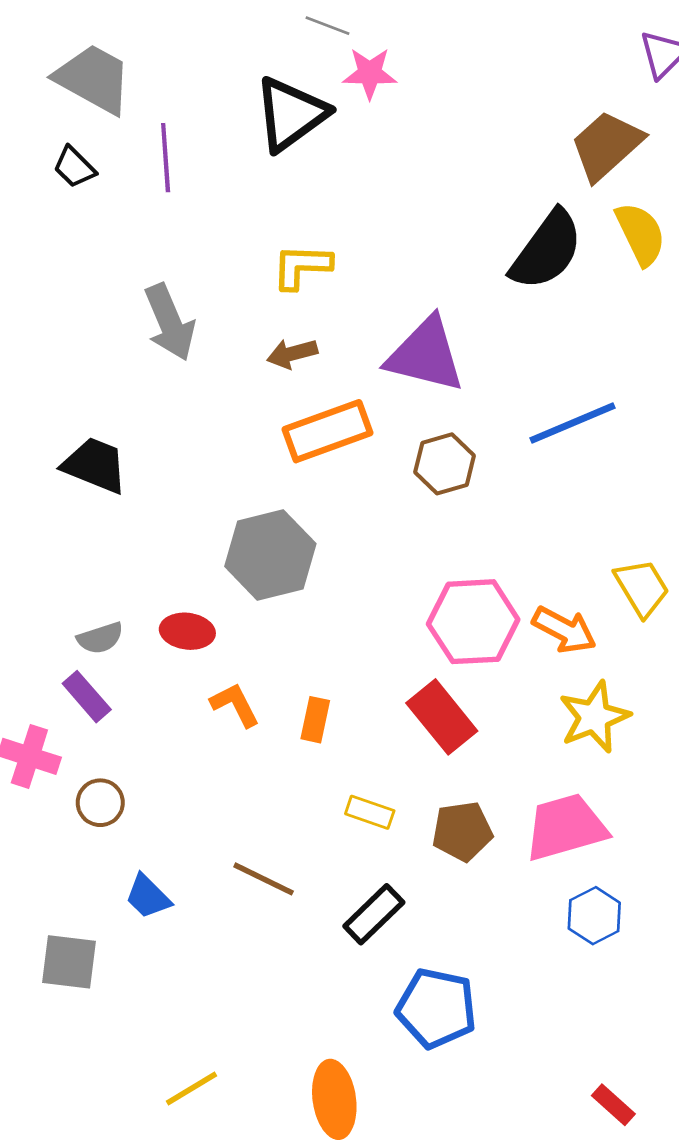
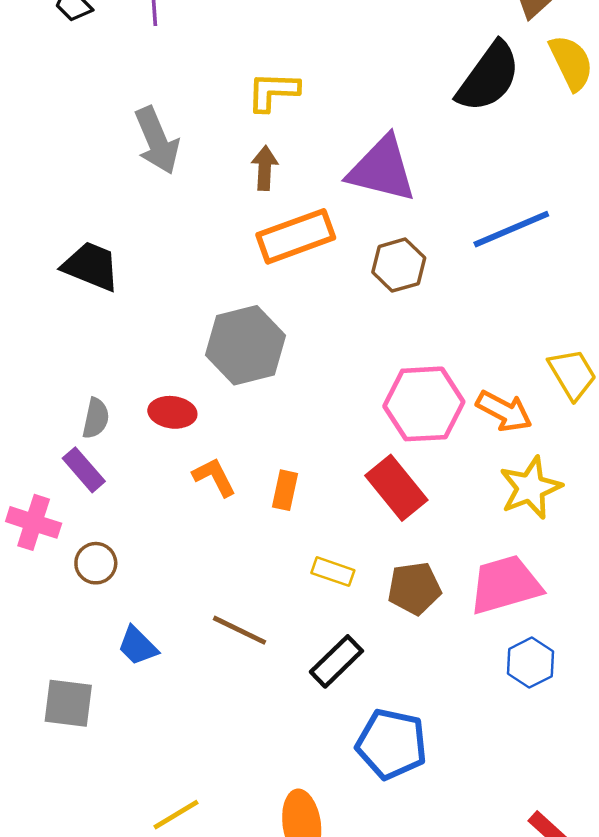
brown arrow: (292, 354) -> (265, 168), turned 108
gray semicircle: (100, 638) -> (96, 418), turned -60

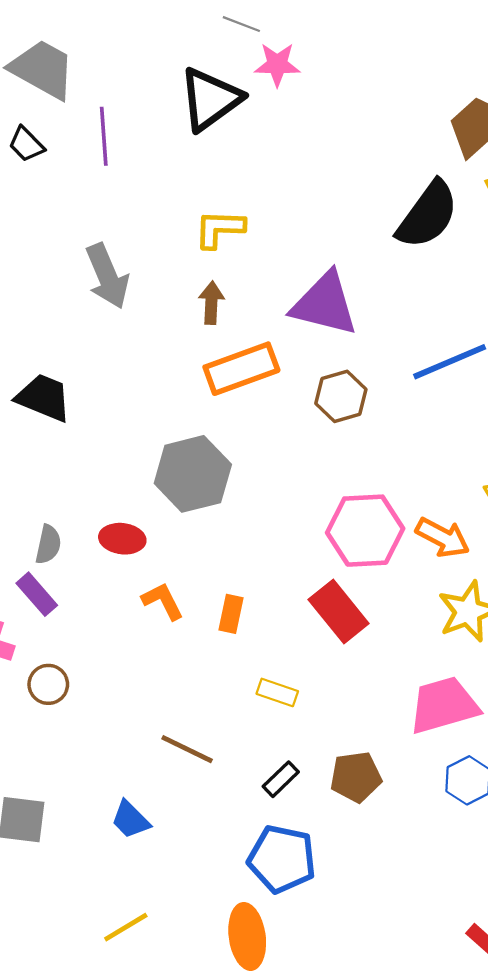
brown pentagon: (414, 588) -> (356, 777), moved
blue trapezoid: (138, 646) -> (130, 820), moved
black rectangle: (336, 661) -> (281, 779), size x0.7
blue pentagon: (392, 744) -> (282, 859), moved

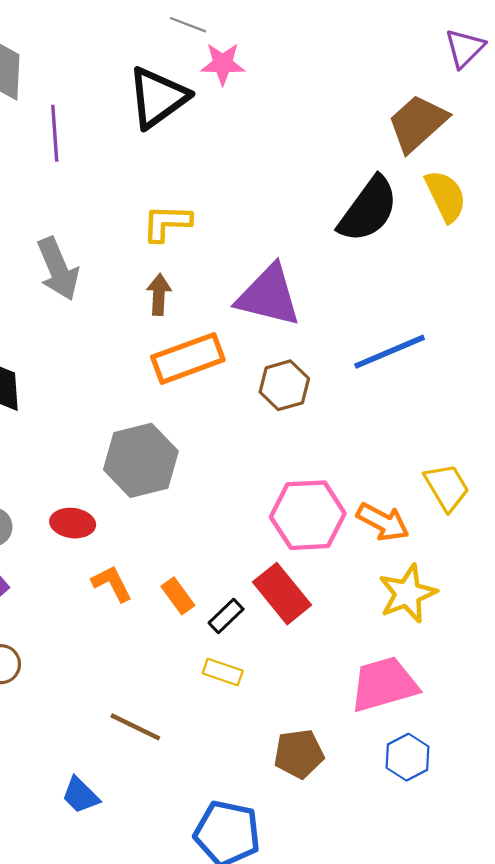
orange rectangle: (231, 614) -> (178, 596), turned -48
black rectangle: (281, 779) -> (226, 616), moved

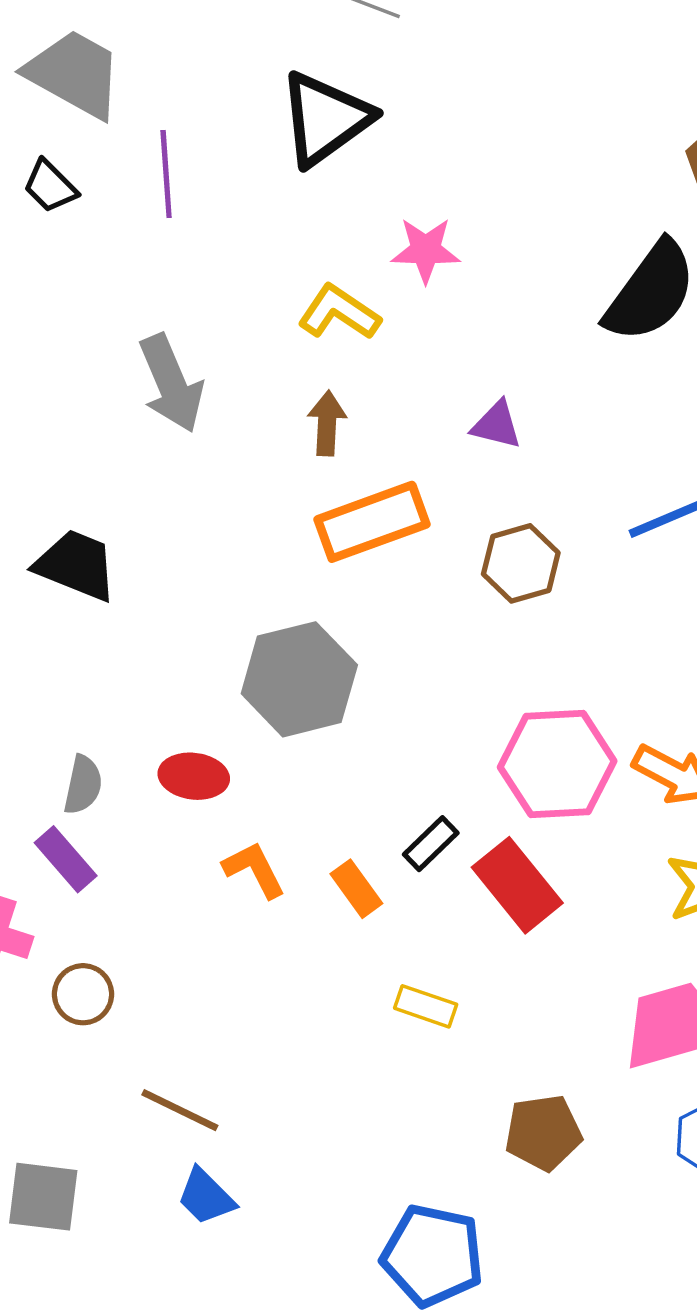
pink star: (223, 64) -> (426, 250), moved
yellow L-shape: (167, 223) -> (339, 312), turned 32
purple triangle: (269, 296) -> (497, 425), size x0.5
black rectangle: (226, 616) -> (431, 844), moved
brown line: (135, 727) -> (180, 1110), moved

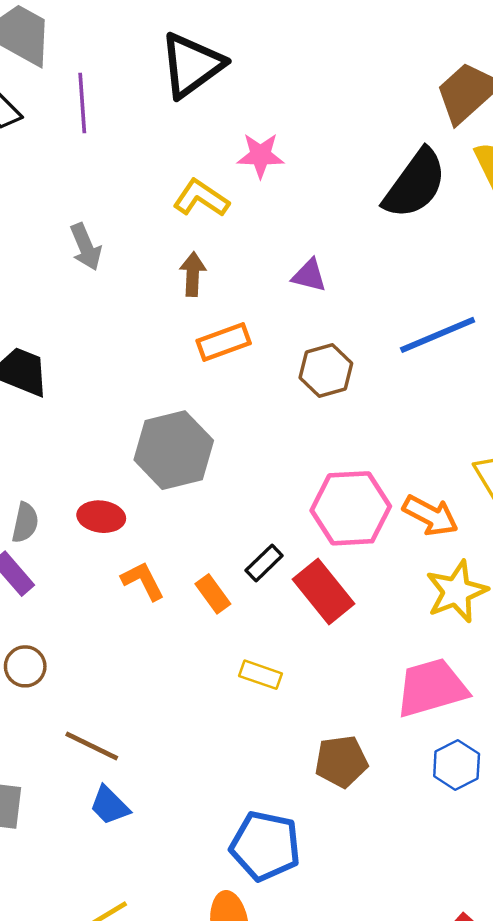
gray arrow: (171, 383) -> (86, 247), size x0.7
orange rectangle: (372, 522) -> (224, 342), size x0.7

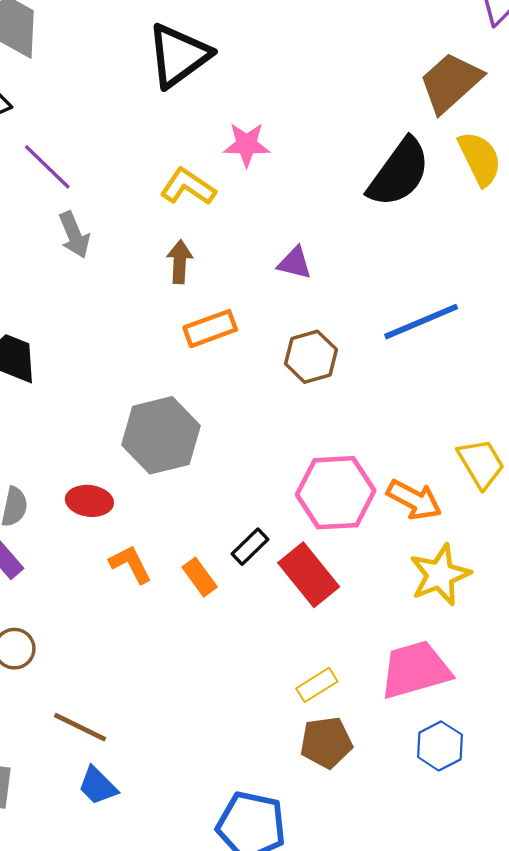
purple line: (82, 103) -> (47, 167), moved, turned -42
yellow rectangle: (260, 675) -> (317, 685), moved, turned -51

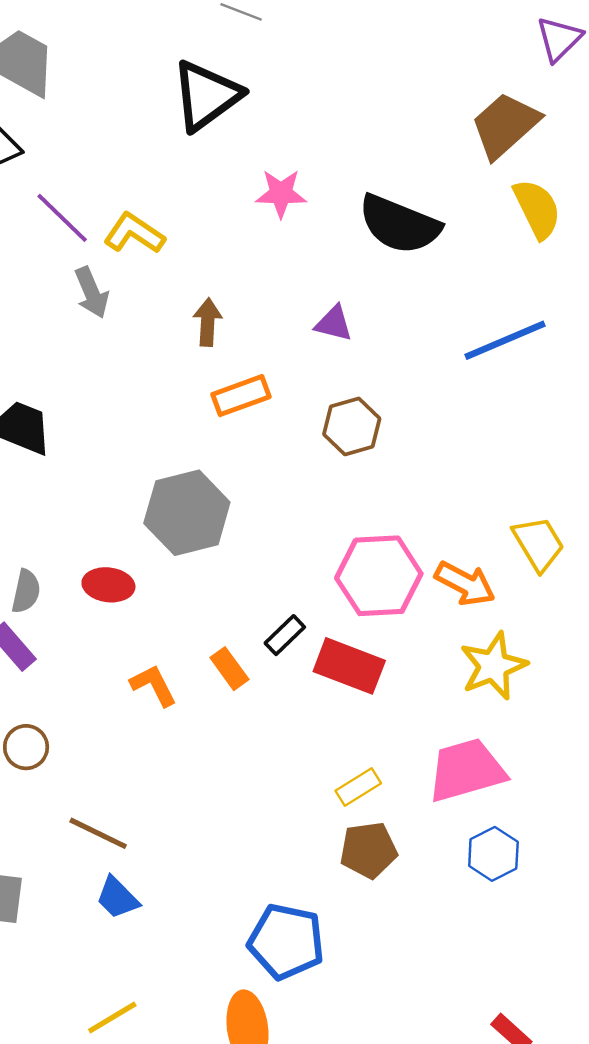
black semicircle: (399, 173) -> (399, 224), moved, turned 76
yellow L-shape: (188, 187) -> (134, 233), moved
blue line: (421, 322) -> (505, 340), moved
orange L-shape: (130, 564) -> (153, 685), moved
red rectangle: (309, 575) -> (349, 666), turned -30

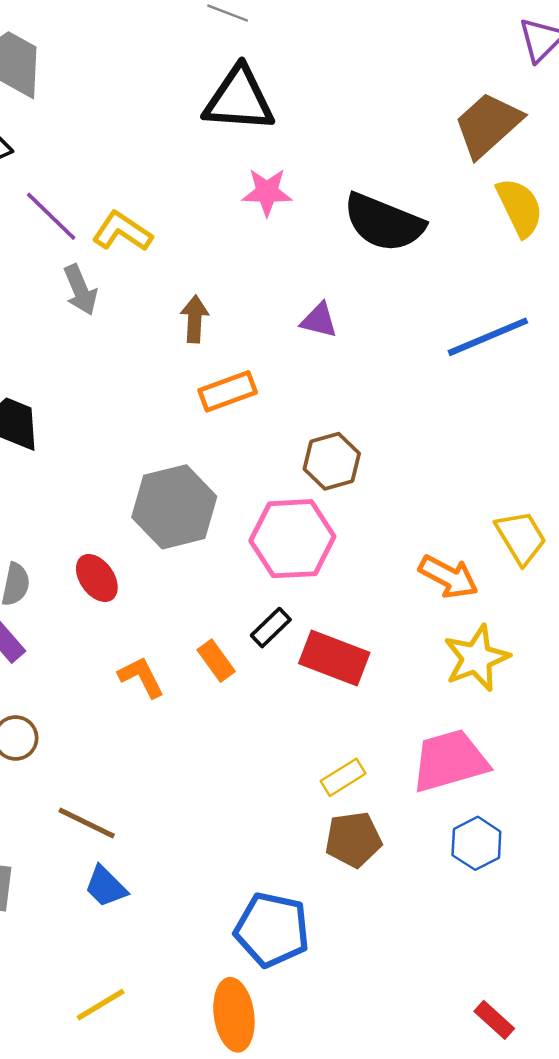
black triangle: (206, 96) -> (239, 99), moved, turned 40
brown hexagon: (352, 426) -> (332, 461), moved
pink hexagon: (379, 576) -> (292, 539), moved
red ellipse: (108, 585) -> (97, 578), turned 48

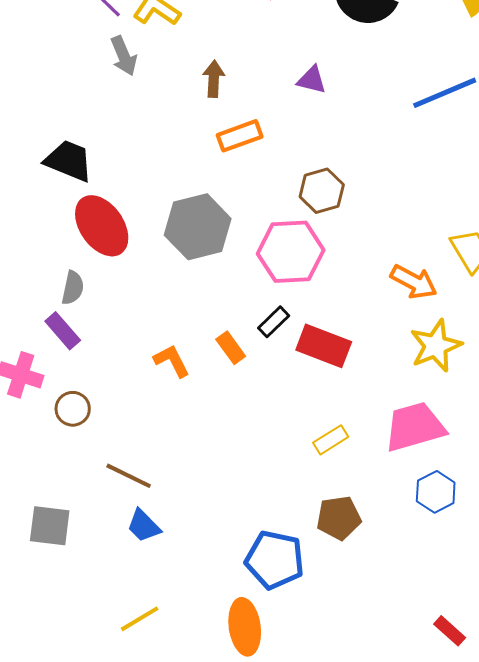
red ellipse: (97, 578) -> (102, 226), moved, size x1.6
brown pentagon: (353, 840) -> (339, 518), moved

